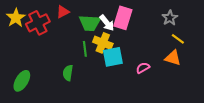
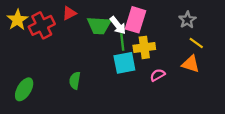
yellow cross: (103, 43) -> (144, 47), moved, turned -30
green line: (85, 49) -> (122, 42), moved

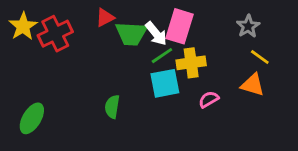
red triangle: (69, 13) -> (105, 18), moved
green line: (122, 42) -> (162, 56), turned 63
green semicircle: (75, 81) -> (112, 107), moved

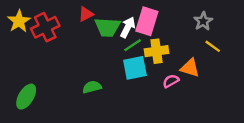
white arrow: (156, 34) -> (128, 27), turned -114
orange triangle: (253, 85) -> (190, 68), moved
green semicircle: (112, 107) -> (92, 87), turned 66

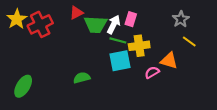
pink rectangle: (147, 21) -> (131, 19), size x0.6
green line: (133, 45) -> (118, 40), turned 49

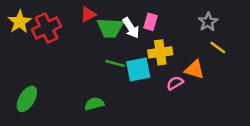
white arrow: (114, 24) -> (131, 28), turned 120
green line: (118, 40) -> (115, 63), moved
green semicircle: (82, 78) -> (94, 104), moved

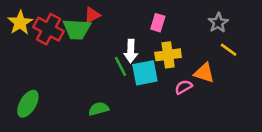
red cross: (46, 28) -> (48, 29), turned -36
green trapezoid: (110, 28) -> (77, 29), moved
white arrow: (131, 28) -> (131, 51), moved, turned 35
green line: (115, 63) -> (121, 66), turned 48

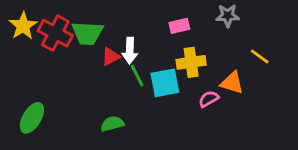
red triangle: (92, 15) -> (111, 56), moved
pink rectangle: (158, 23) -> (179, 26), turned 60
gray star: (218, 23) -> (228, 16), moved, turned 30
white arrow: (131, 51) -> (130, 51), moved

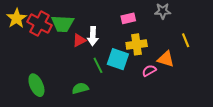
yellow line: (260, 56) -> (186, 40), turned 32
green line: (137, 75) -> (98, 65), moved
cyan square: (165, 83) -> (118, 59), turned 30
green ellipse: (32, 118) -> (36, 85), moved, turned -55

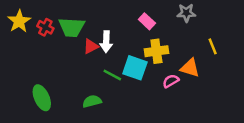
pink rectangle: (128, 18) -> (147, 21), turned 56
red cross: (40, 24) -> (45, 27), size x0.6
green line: (98, 65) -> (112, 75), turned -35

